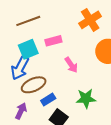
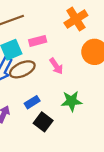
brown ellipse: (34, 85) -> (22, 69), moved

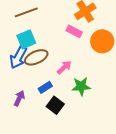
pink rectangle: (38, 41) -> (74, 31), moved, turned 42
pink arrow: (56, 66) -> (64, 67), moved, turned -98

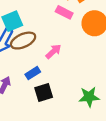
green star: (81, 86) -> (89, 97), moved
black square: (55, 105) -> (44, 93), turned 36

